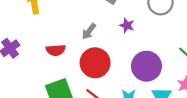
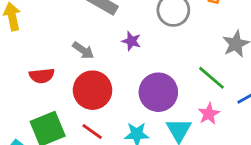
gray arrow: (89, 31) -> (83, 50), turned -91

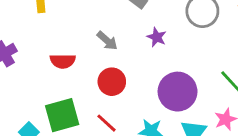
red circle: (93, 90) -> (112, 82), size x0.7

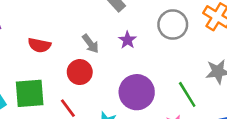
gray arrow: (107, 41) -> (90, 44), moved

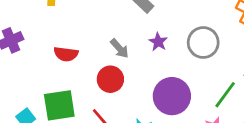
gray circle: (173, 25) -> (203, 43), moved
green line: (187, 94) -> (225, 95), turned 72

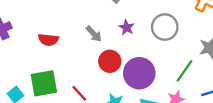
red circle: (110, 79) -> (110, 61), moved

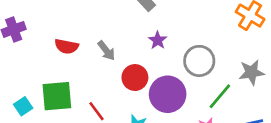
gray circle: (165, 27) -> (199, 61), moved
gray arrow: (94, 34) -> (106, 51), moved

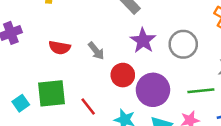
purple star: (158, 40) -> (143, 41), size x1.5
gray circle: (199, 61) -> (183, 44), moved
green line: (220, 96) -> (201, 91), turned 45

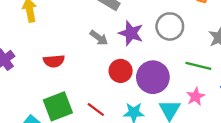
gray arrow: (96, 51) -> (99, 38), moved
green line: (201, 91) -> (198, 66), turned 35

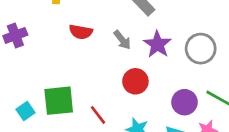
red semicircle: (54, 61) -> (81, 32), moved
purple circle: (153, 77) -> (184, 102), moved, size x0.7

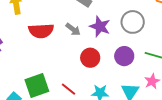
red semicircle: (81, 32) -> (41, 31), size x1.4
purple circle: (184, 102) -> (124, 56), moved

